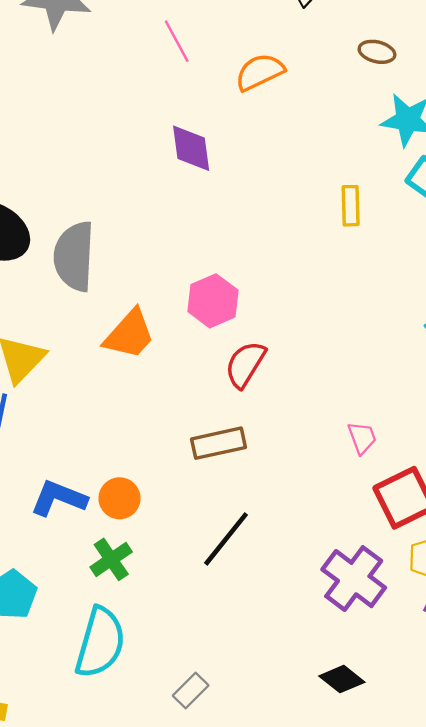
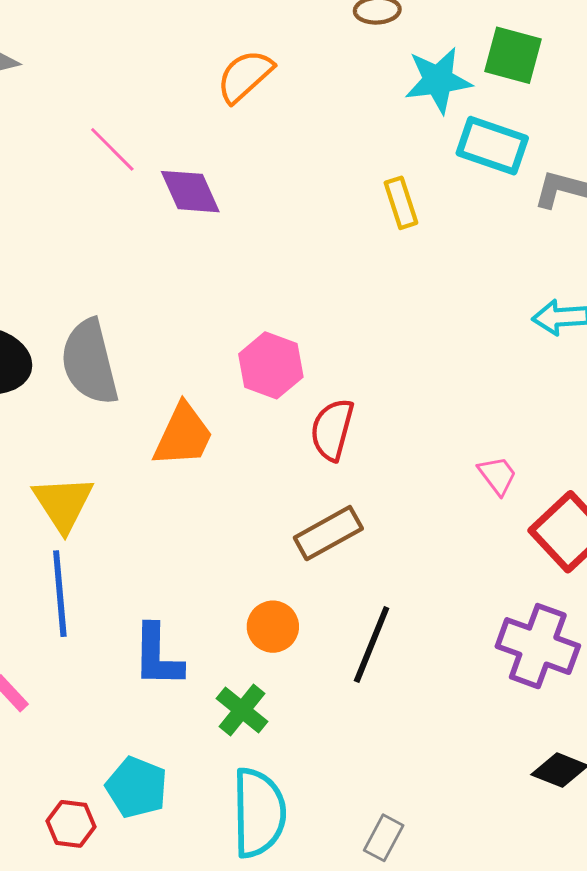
pink line: (177, 41) -> (112, 149), moved
blue L-shape: (59, 498) -> (157, 656), turned -94
orange circle: (120, 498) -> (273, 627), moved

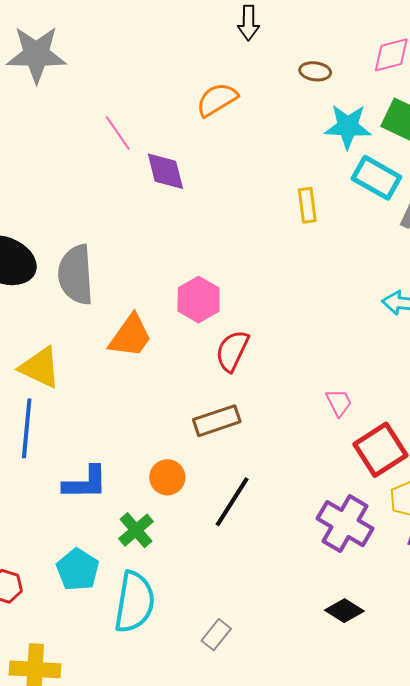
yellow triangle: (63, 503) -> (40, 367), turned -42
blue L-shape: (157, 656) -> (85, 483), turned -102
cyan pentagon: (137, 787) -> (78, 570), moved

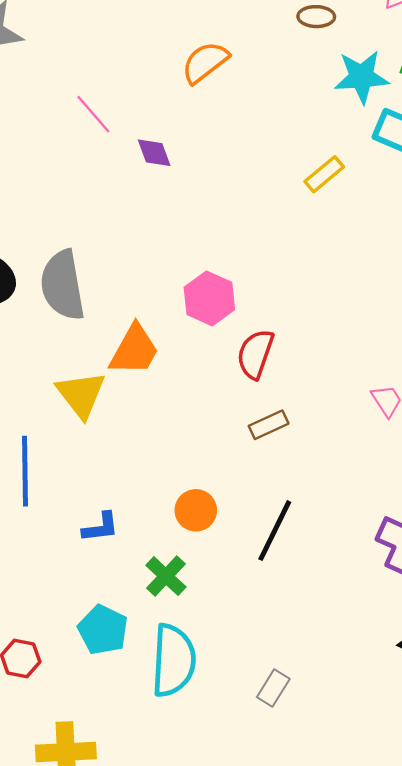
purple diamond: (165, 171) -> (154, 153), size x0.7
yellow rectangle: (307, 205) -> (324, 174), turned 64
yellow triangle: (40, 367) -> (81, 394), moved, turned 33
brown rectangle: (217, 421) -> (269, 425), moved, size x0.7
blue L-shape: (85, 483) -> (101, 527), size x0.7

